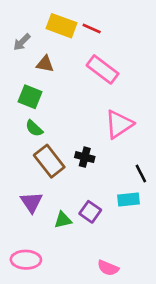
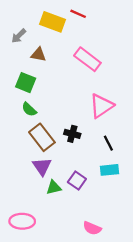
red line: (92, 28) -> (78, 14), moved
black line: (141, 173) -> (108, 143), moved
purple triangle: (31, 202) -> (42, 166), moved

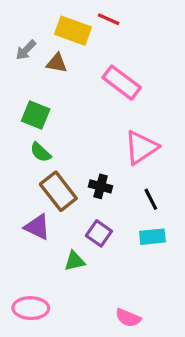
brown triangle: (38, 55) -> (57, 63), moved
purple triangle: (42, 166) -> (37, 227), moved, turned -30
purple square: (77, 180) -> (99, 233), moved

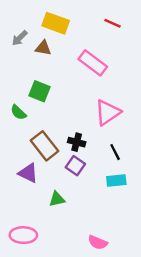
red line: (109, 19) -> (113, 23), moved
green square: (36, 115) -> (39, 91), moved
green semicircle: (41, 152) -> (18, 112), moved
purple square: (99, 233) -> (75, 166), moved

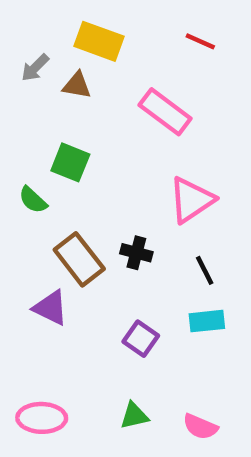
purple square: (75, 166) -> (141, 339), moved
green triangle: (57, 199) -> (134, 416), moved
pink semicircle: (98, 242) -> (200, 427), moved

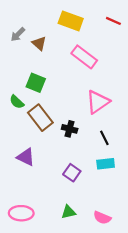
yellow rectangle: (99, 41) -> (71, 21), moved
red line: (200, 41) -> (113, 21), moved
brown triangle: (77, 85) -> (39, 43), turned 32
brown rectangle: (79, 259) -> (40, 118), moved

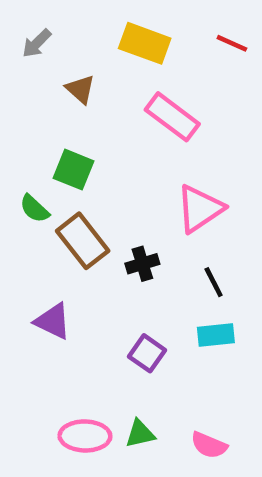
gray arrow: (18, 34) -> (37, 43), moved
black cross: (70, 129) -> (142, 264), turned -32
pink ellipse: (21, 213) -> (85, 436), moved

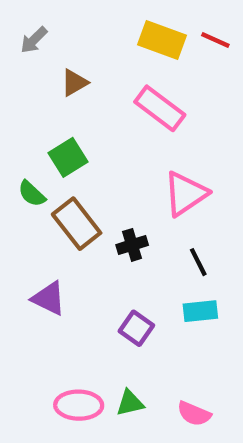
yellow rectangle: (145, 43) -> (162, 40), moved
brown triangle: (80, 89) -> (74, 83), turned 48
green square: (73, 170) -> (68, 157), turned 36

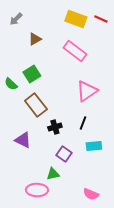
green semicircle: (32, 194) -> (11, 84), moved
black cross: (132, 245) -> (55, 127), moved
black line: (198, 262) -> (83, 123), moved, turned 48
green triangle: (130, 403) -> (53, 174), moved

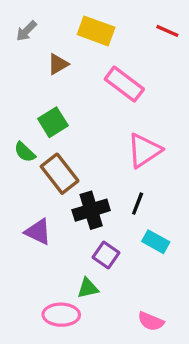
yellow rectangle: (76, 19) -> (96, 31), moved
green semicircle: (11, 84) -> (25, 152), moved
black cross: (55, 127) -> (91, 210), size x1.5
cyan rectangle: (94, 146) -> (156, 242), turned 35

